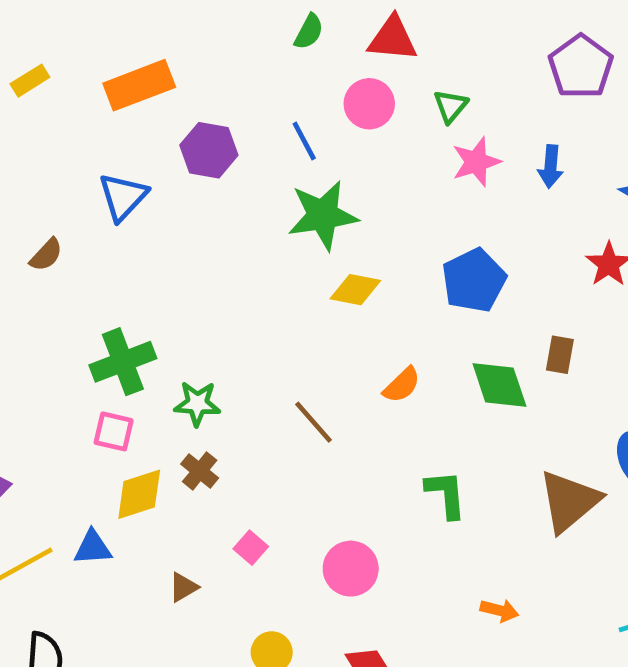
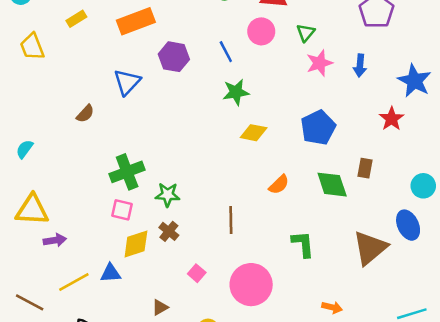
green star: (323, 215) -> (236, 92), size x0.7
brown line: (313, 422) -> (231, 220), moved, turned 40
pink circle: (351, 569) -> (251, 285), size x1.4
brown triangle: (183, 587) -> (160, 307), moved

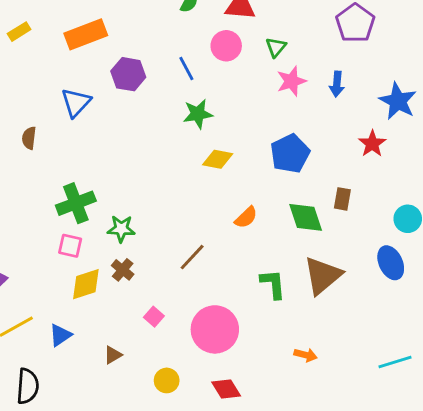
brown semicircle: (85, 114) -> (29, 138), turned 144
brown line: (231, 220) -> (192, 257), turned 44
brown triangle: (370, 248) -> (323, 276), moved
blue triangle: (111, 273) -> (60, 335), moved, turned -30

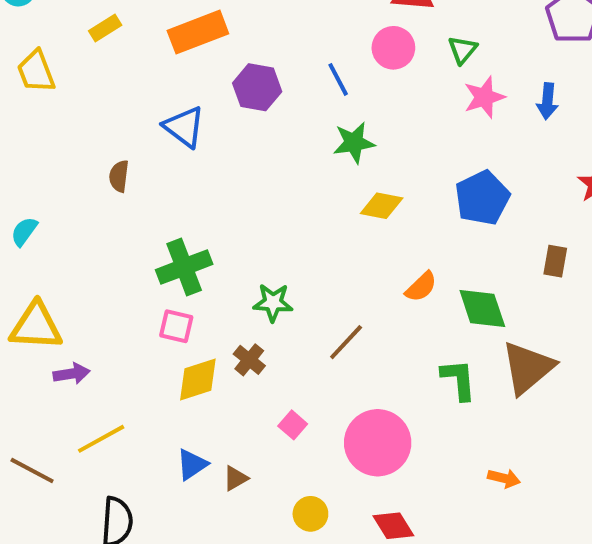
blue triangle: (76, 103) -> (184, 127), turned -36
green diamond: (306, 217) -> (482, 308), moved
green star: (121, 229) -> (273, 303), moved
blue triangle: (60, 335) -> (192, 464), moved

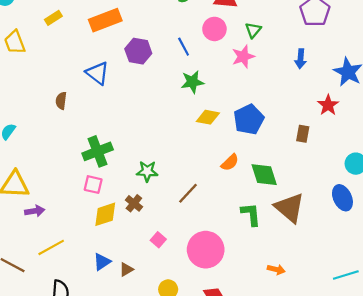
pink star: (484, 97) -> (243, 57), moved
blue pentagon: (482, 198) -> (249, 119), moved
brown rectangle: (555, 261) -> (303, 134), moved
brown triangle: (528, 368) -> (290, 208), turned -40

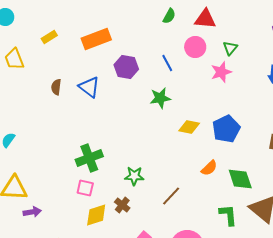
green star: (192, 82) -> (160, 98), moved
brown semicircle: (61, 101) -> (56, 87), moved

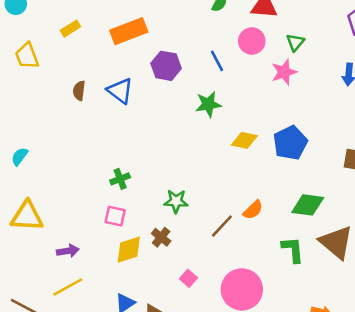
green cross: (89, 158) -> (120, 179), size x0.6
orange semicircle: (209, 168) -> (253, 210), moved
green diamond: (240, 179) -> (308, 205), turned -64
purple arrow: (32, 212) -> (68, 251), moved

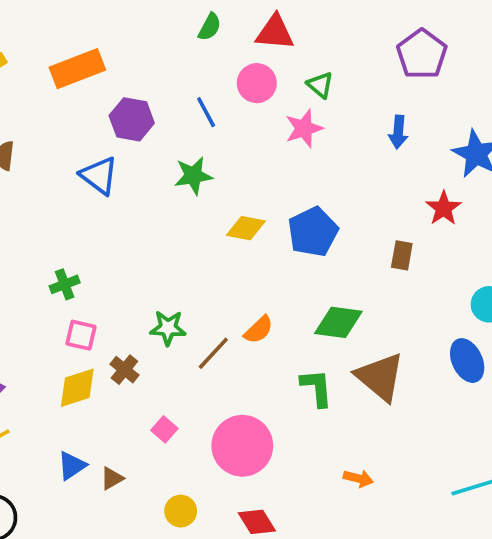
green triangle: (295, 42) -> (320, 85), turned -30
blue triangle: (120, 91) -> (99, 176), moved
green star: (176, 201) -> (168, 328), moved
pink square: (115, 216) -> (81, 335), moved

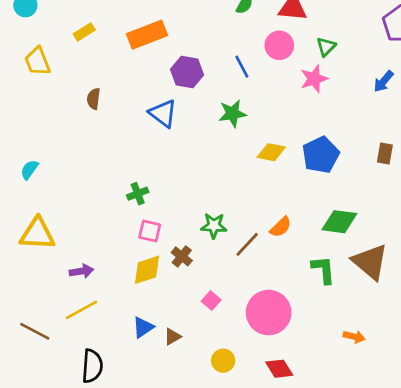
green triangle: (320, 85) -> (326, 47), turned 35
blue arrow: (398, 132) -> (383, 81), turned 35
brown rectangle: (402, 255) -> (385, 154), moved

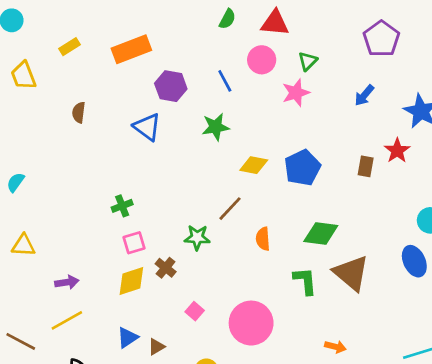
orange semicircle: (281, 227) -> (263, 239), turned 130
pink square: (150, 231) -> (134, 243), turned -30
yellow triangle: (37, 234) -> (23, 245), size x0.7
brown line: (247, 244) -> (230, 209), moved

